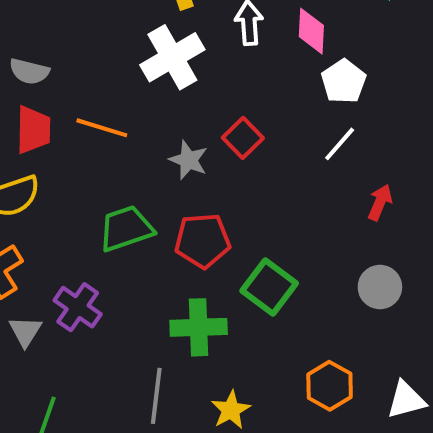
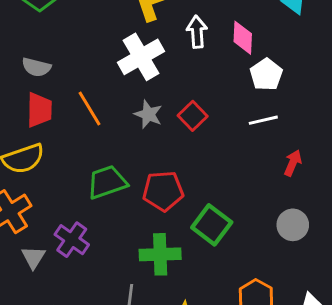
orange line: (102, 128) -> (89, 108), turned 42
white line: (340, 144) -> (263, 120), turned 36
gray star: (188, 160) -> (148, 114), moved

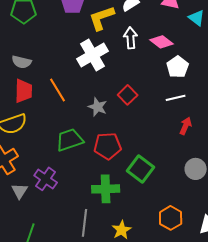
pink diamond: (243, 38) -> (162, 42), turned -55
gray star: (148, 114) -> (98, 107), moved
red arrow: (293, 163) -> (186, 126), moved

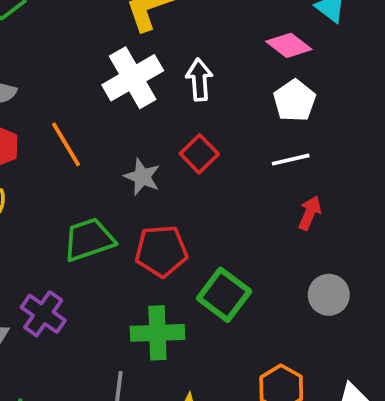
white arrow: (131, 38) -> (199, 80), moved
pink diamond: (162, 42) -> (289, 45), moved

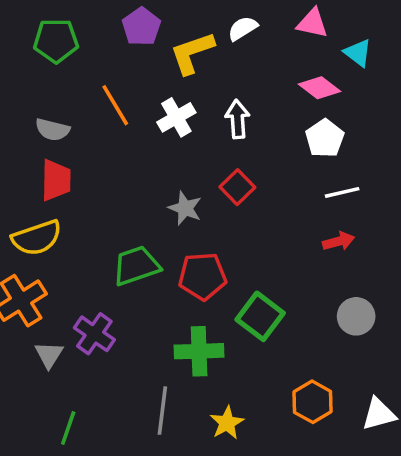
white cross: (133, 78) -> (176, 117), size x0.7
orange line: (66, 144) -> (115, 105), moved
white line: (291, 160) -> (342, 192), moved
red arrow: (310, 213) -> (339, 241), turned 52

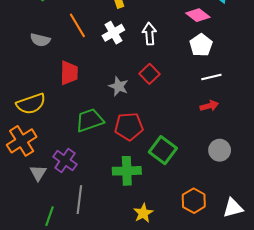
red trapezoid: (56, 180) -> (69, 73), moved
gray line: (162, 411) -> (79, 200), moved

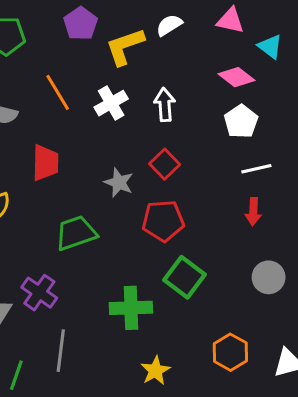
red arrow: (209, 106) -> (253, 212), turned 108
red pentagon: (129, 126) -> (163, 221), moved

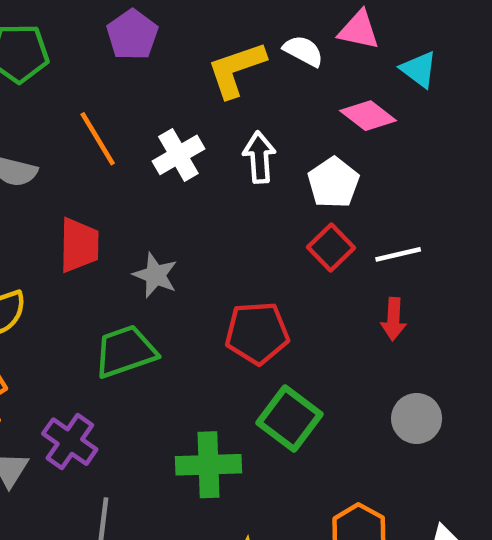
white semicircle: (169, 25) -> (303, 51), moved, turned 60
yellow L-shape: (125, 47) -> (236, 69), moved
white pentagon: (241, 121) -> (333, 183), moved
red square: (165, 164) -> (331, 247), moved
gray star: (119, 183) -> (155, 275), moved

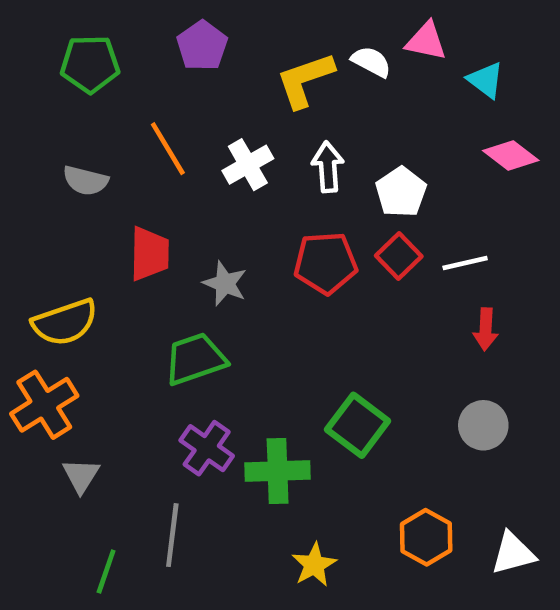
pink diamond: (368, 116) -> (511, 155), moved
red arrow: (393, 319) -> (486, 329), moved
red pentagon: (257, 333) -> (326, 263), moved
purple cross: (70, 442) -> (207, 448), moved

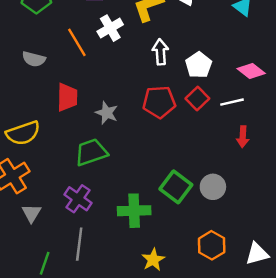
pink diamond: (511, 155) -> (251, 71), moved
white cross: (248, 165) -> (110, 28), moved
gray circle: (483, 425) -> (213, 187), moved
purple cross: (207, 448) -> (78, 199), moved

